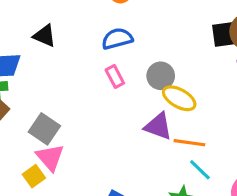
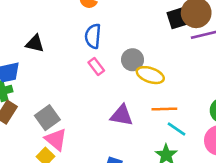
blue semicircle: (117, 39) -> (93, 36), turned -60
purple triangle: (158, 126) -> (122, 115), moved
gray square: (44, 129) -> (47, 118), turned 30

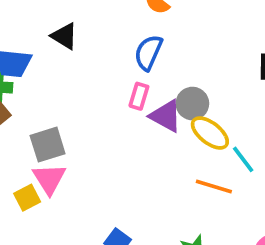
pink rectangle: (96, 66) -> (139, 96), turned 36
purple triangle: (122, 115) -> (166, 116), moved
cyan line: (176, 129) -> (243, 159), moved

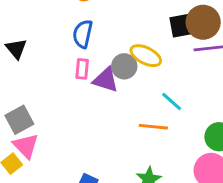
black triangle: (64, 36) -> (16, 49), moved, turned 30
yellow ellipse: (210, 133) -> (146, 56), moved

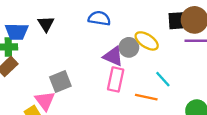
blue semicircle: (83, 34) -> (99, 18), turned 80
pink rectangle: (82, 69) -> (116, 79), moved, size x1.5
gray square: (19, 120) -> (60, 81), moved

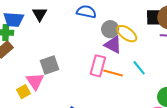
gray circle: (129, 47) -> (110, 29), moved
purple triangle: (113, 56) -> (113, 45), moved
orange line: (146, 97) -> (113, 73), moved

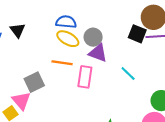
black square: (154, 17) -> (137, 34), moved, turned 30
yellow ellipse: (127, 34) -> (68, 39), moved
orange line: (113, 73) -> (62, 63), moved

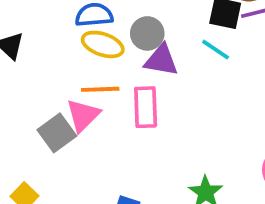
cyan line: (128, 74) -> (216, 50), moved
pink triangle: (21, 101) -> (83, 115), moved, turned 36

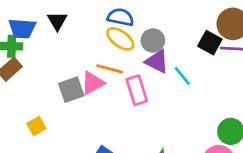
cyan line: (216, 50) -> (182, 76), moved
pink rectangle: (146, 107) -> (137, 90), turned -32

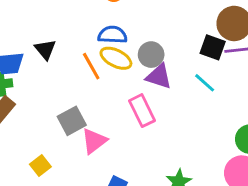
orange line: (110, 69) -> (91, 66), moved, turned 55
cyan line: (182, 76) -> (205, 83), moved
pink triangle: (93, 83) -> (94, 141), moved

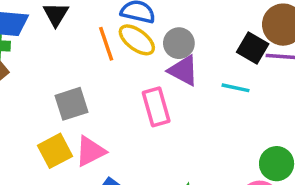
cyan line: (205, 83) -> (236, 88), turned -40
pink triangle: (94, 141) -> (90, 151), moved
yellow square: (40, 166) -> (55, 151), moved, size x1.4

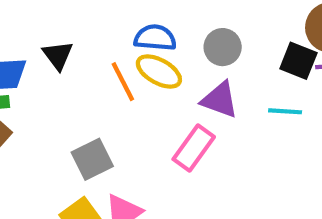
gray circle: (179, 43) -> (223, 47), moved
pink rectangle: (156, 107) -> (194, 148), turned 60

